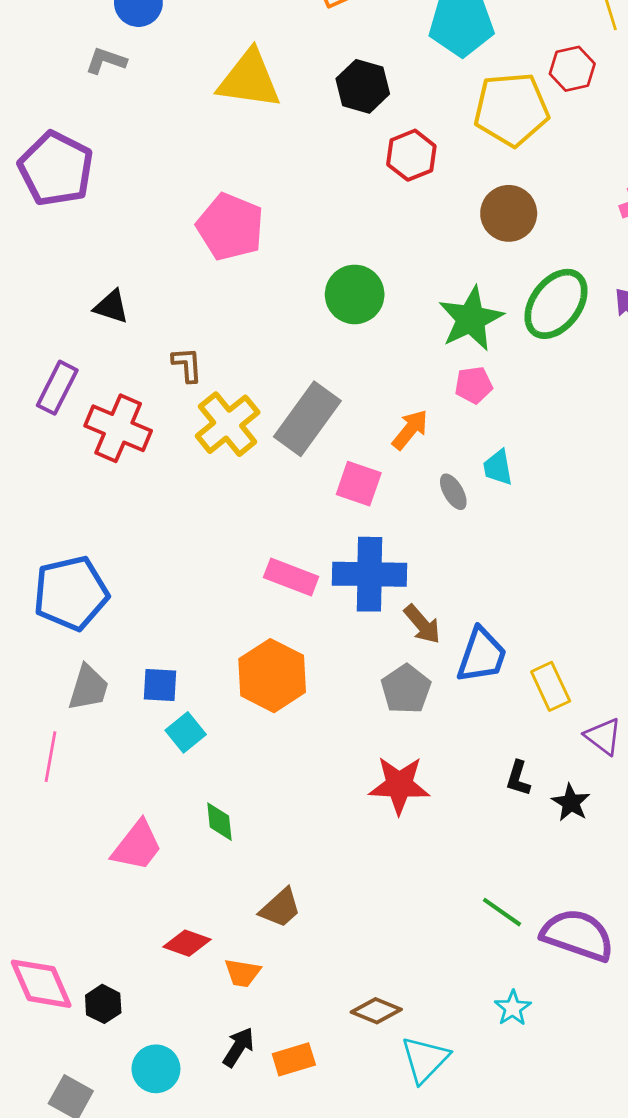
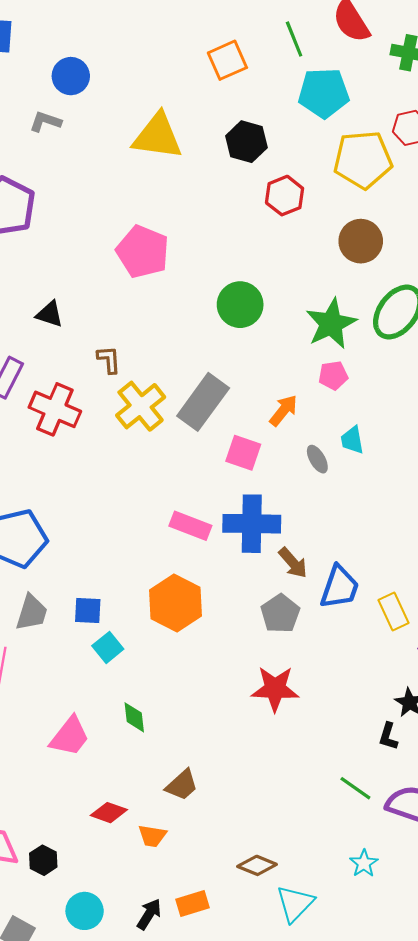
black L-shape: (518, 778) -> (388, 736), moved
black arrow: (238, 1047) -> (149, 914), moved

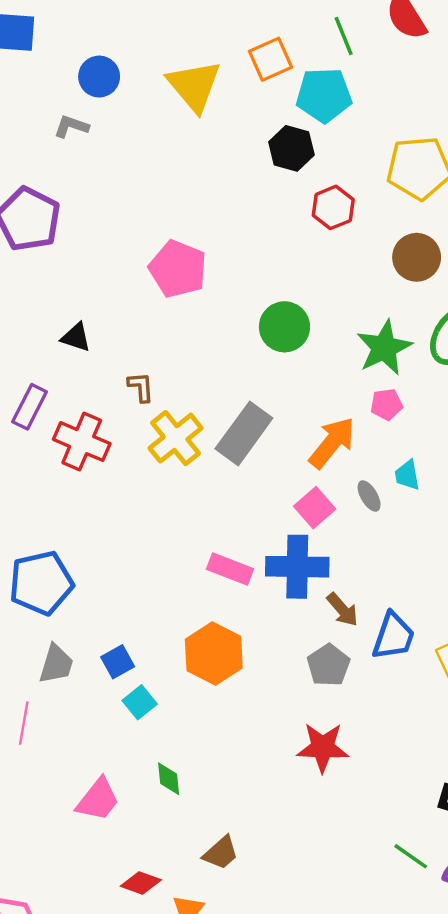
cyan pentagon: (324, 93) -> (324, 95), moved
yellow triangle: (158, 136) -> (194, 86), moved, turned 42
orange arrow: (283, 410) -> (332, 443), size x1.5
pink square: (243, 453) -> (315, 508), moved, turned 30
blue square: (88, 610) -> (118, 662), turned -32

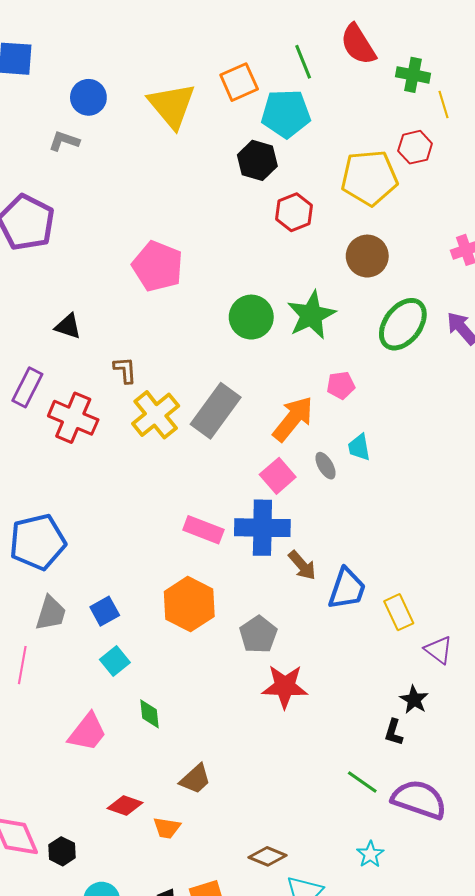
green star: (384, 348) -> (311, 315), moved
gray pentagon: (329, 665) -> (258, 635), moved
cyan square: (140, 702) -> (115, 661), moved

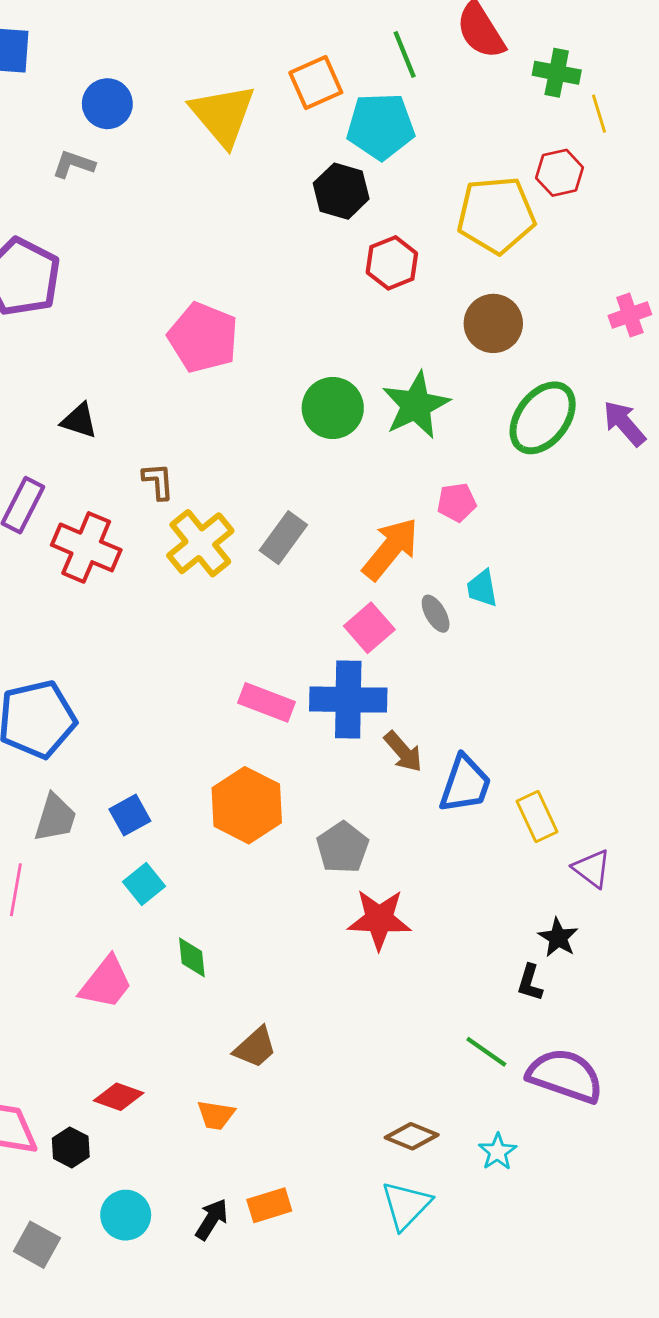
gray rectangle: (216, 411) -> (283, 538), size x0.7
red diamond: (125, 805) -> (119, 1097), moved
brown diamond: (268, 856) -> (412, 1136), moved

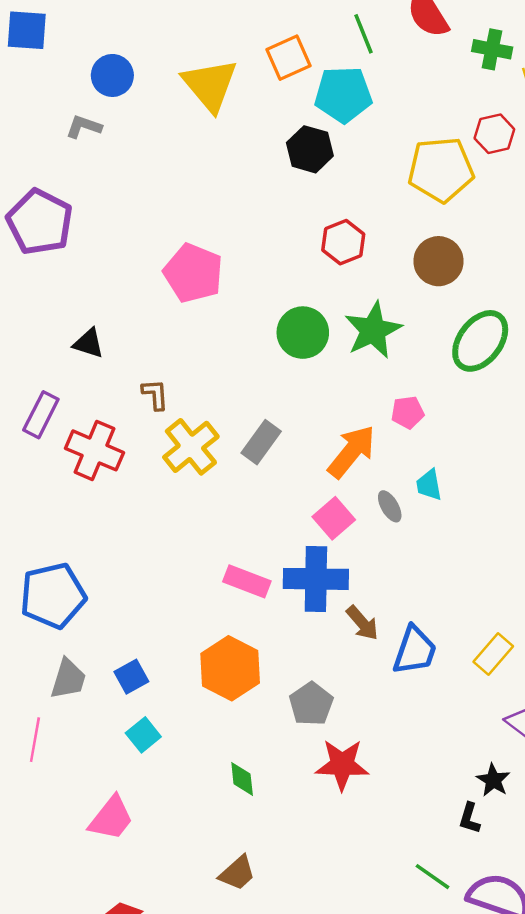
red hexagon: (392, 263) -> (343, 242), moved
yellow rectangle: (537, 816) -> (493, 654), moved, turned 66
green diamond: (192, 957) -> (242, 779), moved

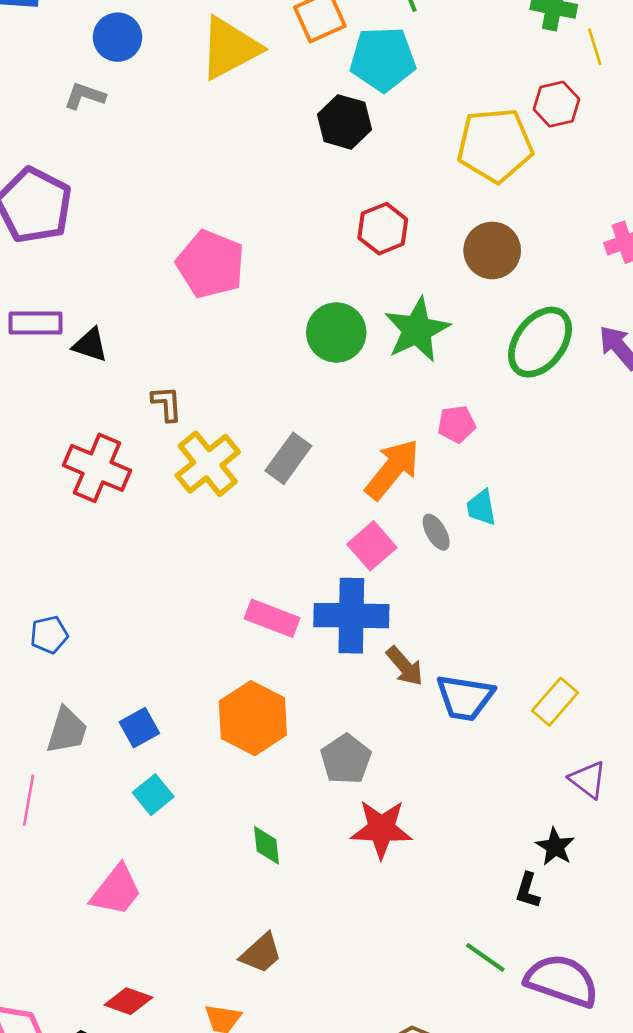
yellow triangle: (210, 85) -> (230, 48), turned 42
purple rectangle: (41, 415) -> (35, 323), moved, turned 63
blue pentagon: (53, 596) -> (49, 635), size x0.5
blue trapezoid: (415, 650) -> (465, 698), turned 80

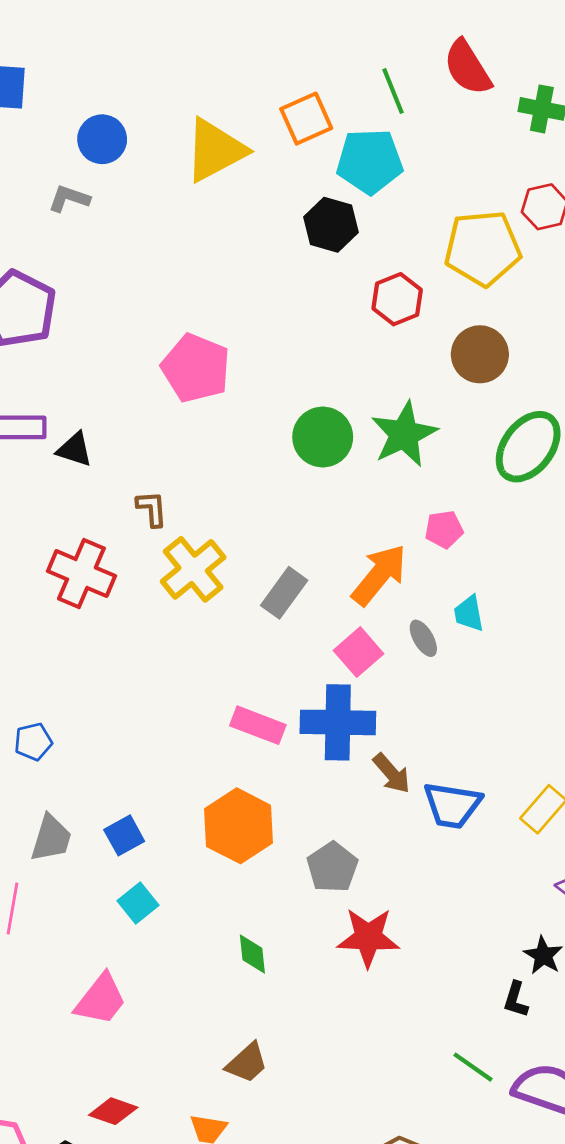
red hexagon: (383, 229) -> (397, 299), moved
gray rectangle: (288, 458) -> (284, 593), moved

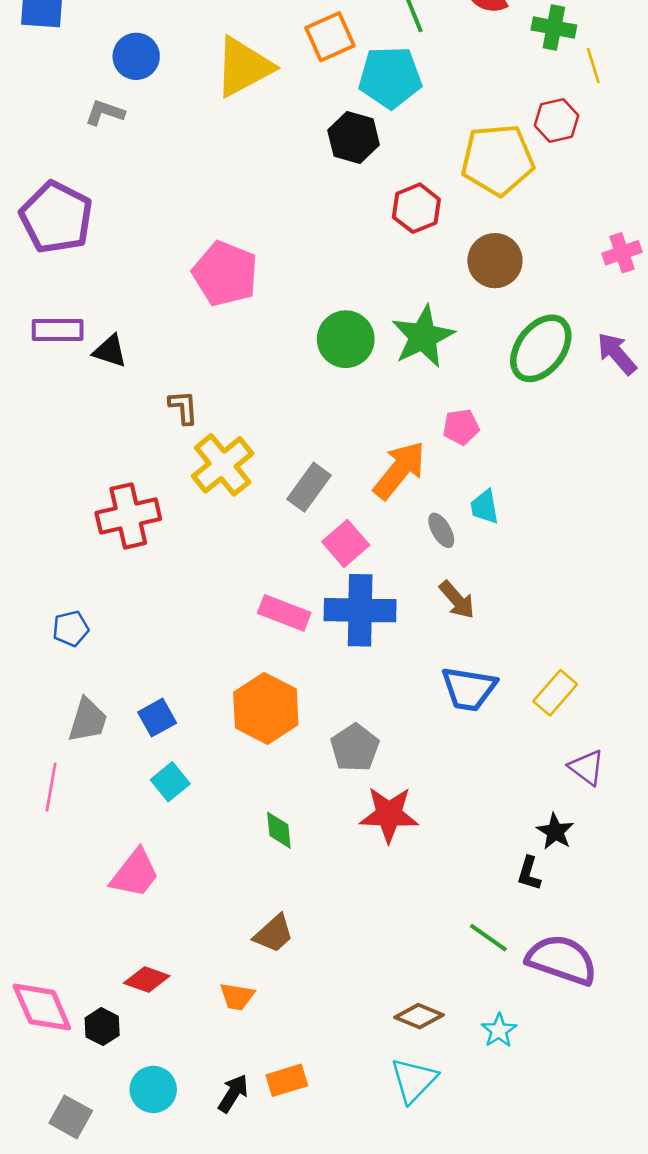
red cross: (81, 574) -> (128, 516), moved, turned -36
pink square: (359, 652) -> (346, 543), moved
brown arrow: (392, 773) -> (457, 600), moved

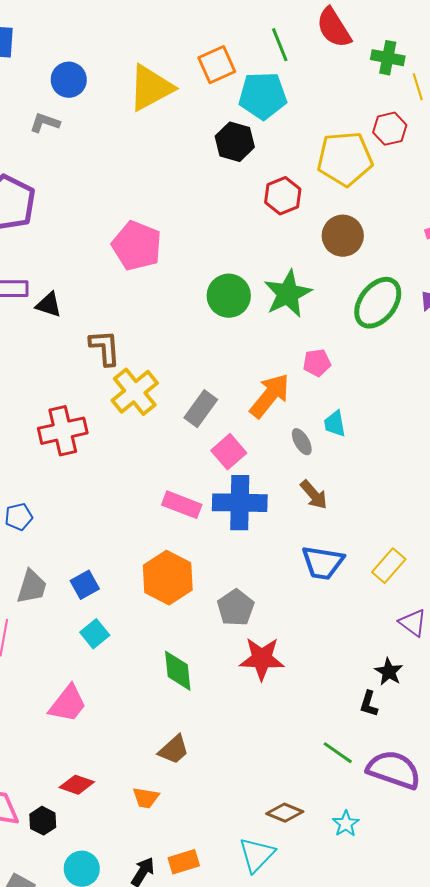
brown L-shape: (183, 407) -> (105, 348), size x1.4
green diamond: (279, 830) -> (178, 671), size x1.4
cyan triangle: (414, 1080) -> (257, 855), moved

